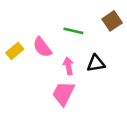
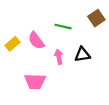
pink trapezoid: (63, 93) -> (35, 81), moved, turned -115

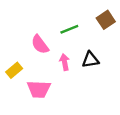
green line: (63, 27) -> (69, 29), turned -35
yellow rectangle: (12, 44) -> (14, 70), moved

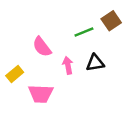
green line: (69, 29) -> (84, 32), moved

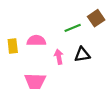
pink semicircle: (42, 47) -> (36, 41), turned 126
yellow rectangle: (15, 74) -> (13, 46), moved, turned -56

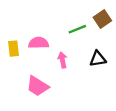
black triangle: (82, 55) -> (98, 59), moved
pink trapezoid: (35, 81) -> (37, 86), turned 30

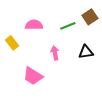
pink semicircle: (39, 43) -> (34, 25), moved
yellow rectangle: (14, 49) -> (12, 43), turned -32

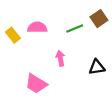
yellow rectangle: (12, 43) -> (13, 35), moved
black triangle: (86, 52) -> (97, 67), moved

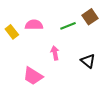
black triangle: (97, 67) -> (88, 61), turned 49

